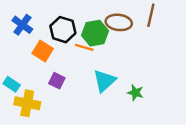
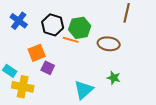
brown ellipse: (119, 22) -> (109, 44), moved
orange square: (43, 51) -> (37, 53), moved, turned 36
cyan triangle: (104, 81) -> (84, 90), moved

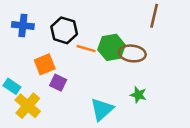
blue cross: (19, 21) -> (23, 25), turned -30
green hexagon: (80, 28) -> (112, 47), moved
yellow cross: (23, 87) -> (28, 106), turned 30

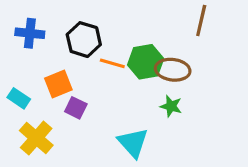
cyan rectangle: (12, 86) -> (19, 98), moved
green star: (138, 95) -> (171, 106), moved
cyan triangle: (102, 109) -> (133, 143), turned -30

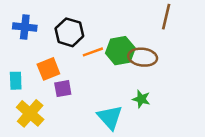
orange line: (112, 63) -> (93, 52), turned -36
cyan rectangle: (19, 98) -> (16, 81), turned 54
green star: (171, 106) -> (141, 99), moved
purple square: (76, 108) -> (63, 89), turned -36

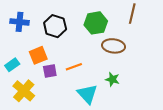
green hexagon: (120, 51) -> (96, 23), moved
orange line: (93, 52) -> (74, 67), moved
cyan rectangle: (16, 81) -> (12, 65), turned 56

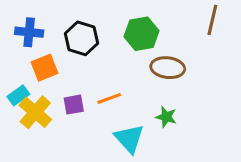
brown line: (132, 14) -> (212, 20), moved
orange square: (38, 55) -> (45, 68), moved
yellow cross: (24, 91) -> (35, 112), moved

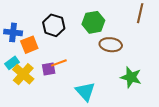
blue cross: (29, 32) -> (13, 32), moved
orange line: (109, 98) -> (59, 63), moved
green star: (166, 117) -> (131, 77), moved, size x1.5

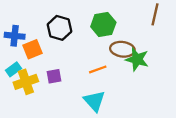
orange line: (59, 63) -> (98, 69), moved
yellow cross: (23, 74) -> (26, 82), turned 30
green star: (131, 77) -> (137, 59), moved

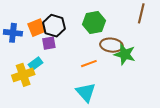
orange square: (33, 49) -> (37, 28), moved
cyan rectangle: (13, 69) -> (36, 64), moved
purple square: (54, 76) -> (49, 43), moved

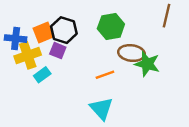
purple square: (49, 43) -> (58, 51), turned 32
yellow cross: (23, 75) -> (28, 55), moved

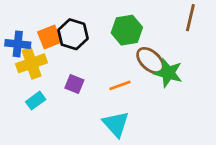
purple square: (58, 51) -> (74, 84), moved
brown ellipse: (132, 53) -> (150, 61), turned 35
cyan rectangle: (42, 75) -> (36, 101), moved

